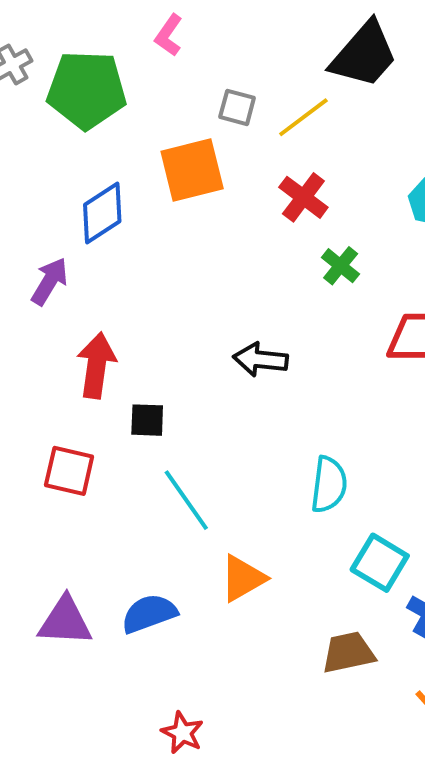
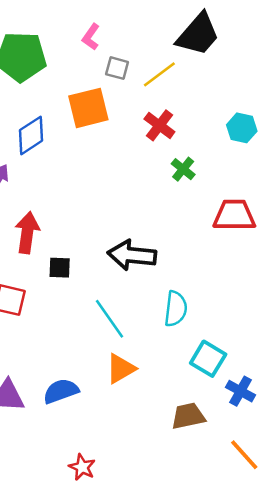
pink L-shape: (169, 35) -> (91, 37), moved
black arrow: (260, 359) -> (132, 255), moved, size x1.4
cyan line: (186, 500) -> (110, 319), moved

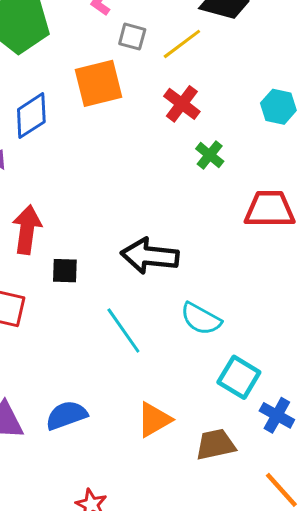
cyan semicircle: (176, 309) -> (201, 319), turned 112
orange triangle: (121, 369) -> (154, 420), moved

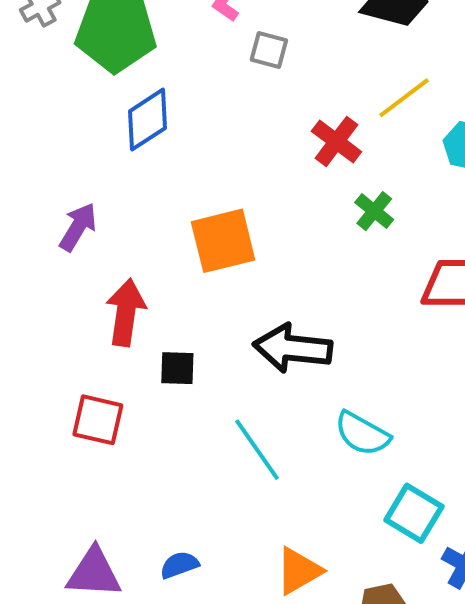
yellow line: (182, 44) -> (404, 98), moved
orange square: (99, 83) -> (223, 241), moved
blue diamond: (31, 116) -> (148, 120), moved
blue semicircle: (66, 415) -> (179, 565), size x0.7

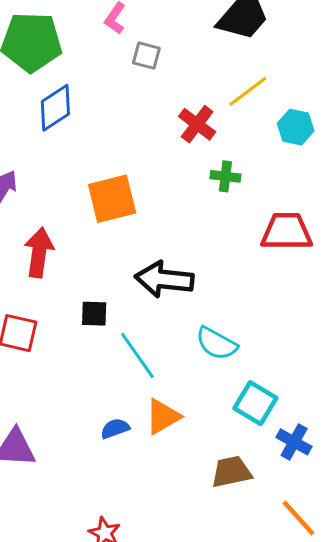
green cross: (374, 211) -> (225, 176), turned -32
black square: (177, 368) -> (94, 314), moved
blue semicircle: (179, 565) -> (115, 429), moved
orange triangle: (299, 571) -> (163, 417), moved

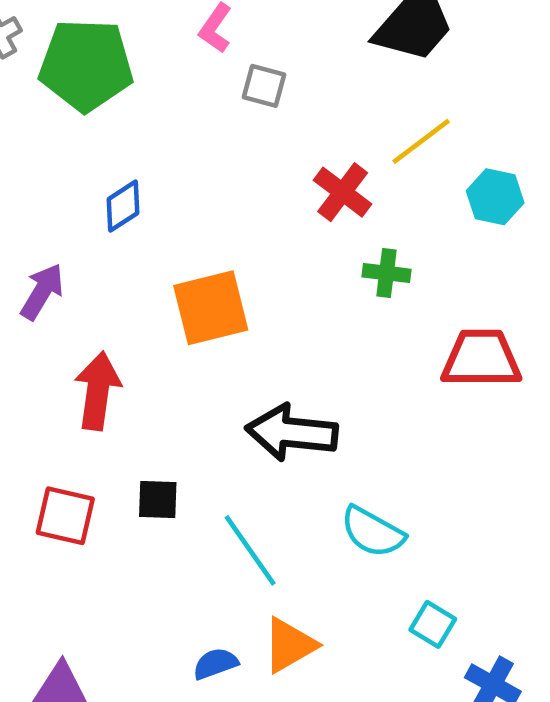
blue diamond: (55, 108) -> (123, 206), moved, size x0.7
black square: (94, 314) -> (158, 500), moved
cyan square: (255, 403) -> (433, 624), size x0.7

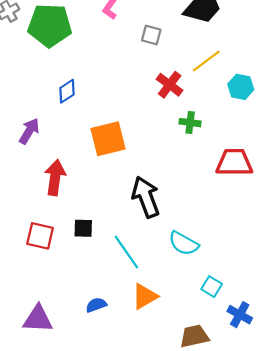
gray square: (264, 86) -> (151, 35), moved
black arrow: (292, 433) -> (146, 197), turned 63
blue semicircle: (215, 664) -> (96, 305), moved

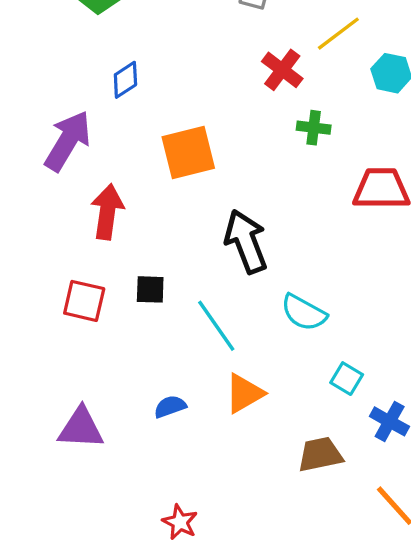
purple arrow: (29, 131) -> (68, 141), size x1.5

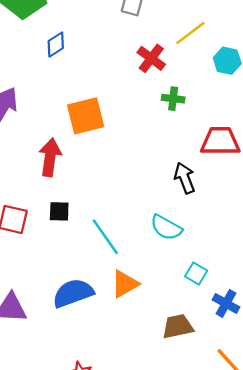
blue diamond: (125, 80) -> (56, 45), moved
red arrow: (107, 212) -> (50, 157), moved
black arrow: (246, 242) -> (185, 178), moved, size x0.7
blue semicircle: (170, 407) -> (73, 293), size x1.8

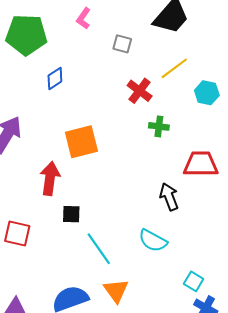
black square: (59, 211) -> (71, 214), moved
cyan square: (196, 274) -> (194, 281), moved
orange triangle: (125, 284) -> (116, 291), turned -36

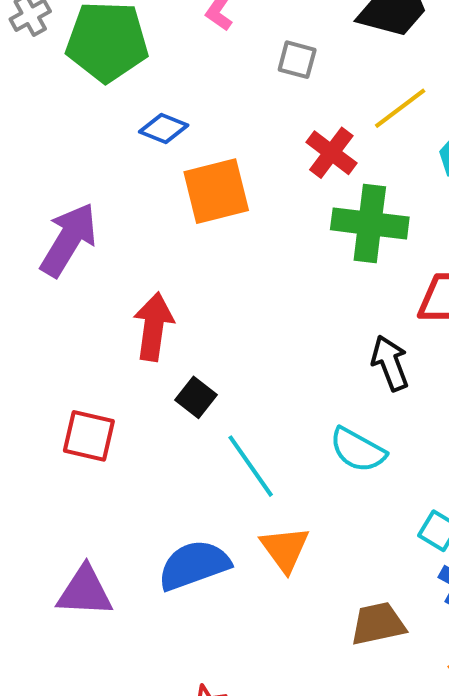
blue diamond: (55, 79) -> (164, 128), turned 55
green cross: (159, 126) -> (370, 223), size x1.8
orange square: (81, 142) -> (216, 191), moved
black square: (71, 214) -> (196, 397), turned 36

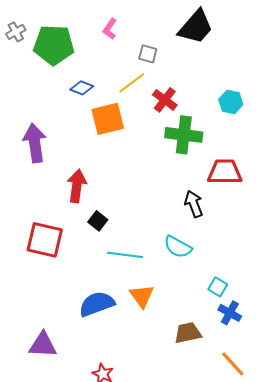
yellow line: (400, 108) -> (132, 83), moved
purple arrow: (69, 240) -> (35, 143), turned -39
red square: (89, 436) -> (45, 240), size x1.4
cyan line: (251, 466) -> (125, 255), turned -48
purple triangle: (85, 591) -> (43, 345), moved

